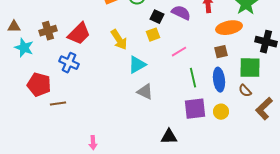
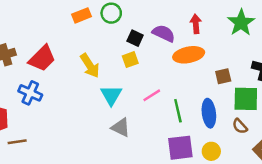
orange ellipse: (229, 28) -> (189, 55), moved
pink line: (179, 52) -> (152, 95), moved
brown square: (221, 52) -> (223, 76), moved
cyan triangle: (137, 65) -> (111, 95), turned -30

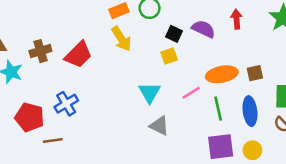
orange ellipse: (189, 55) -> (222, 74), moved
yellow arrow: (90, 66) -> (121, 39), moved
brown square: (223, 76) -> (255, 73), moved
blue cross: (30, 93) -> (66, 104), moved, turned 35

